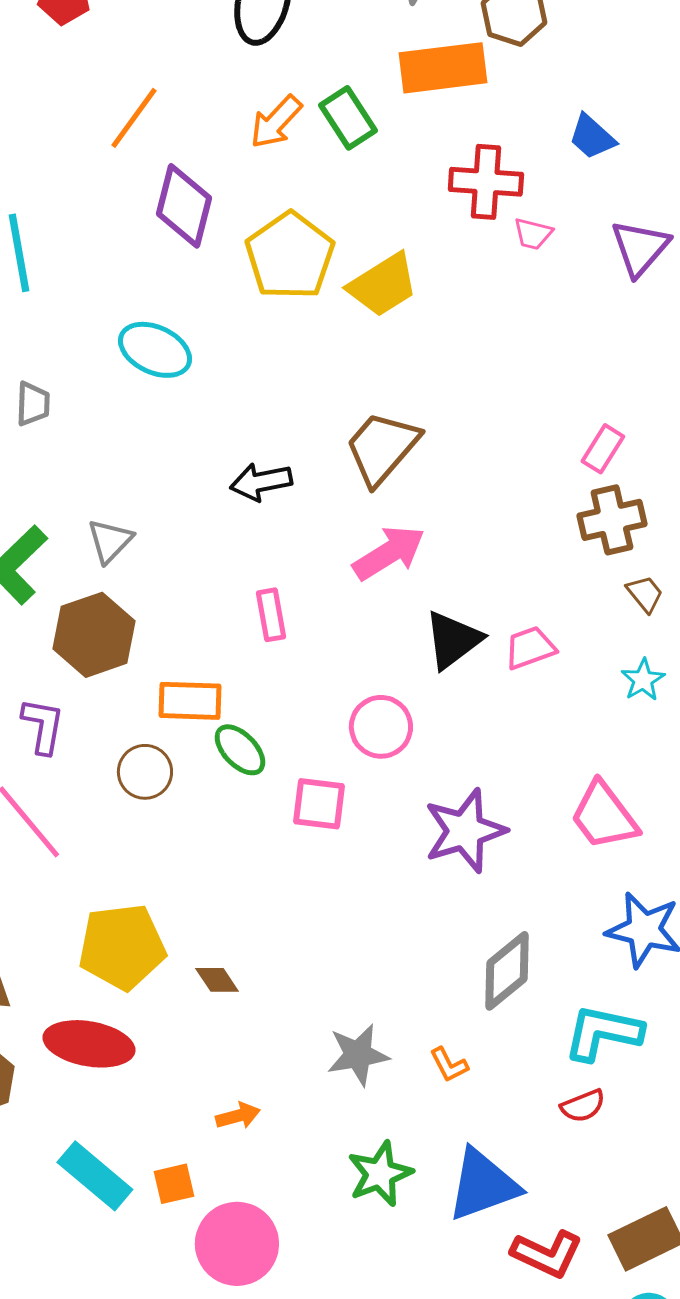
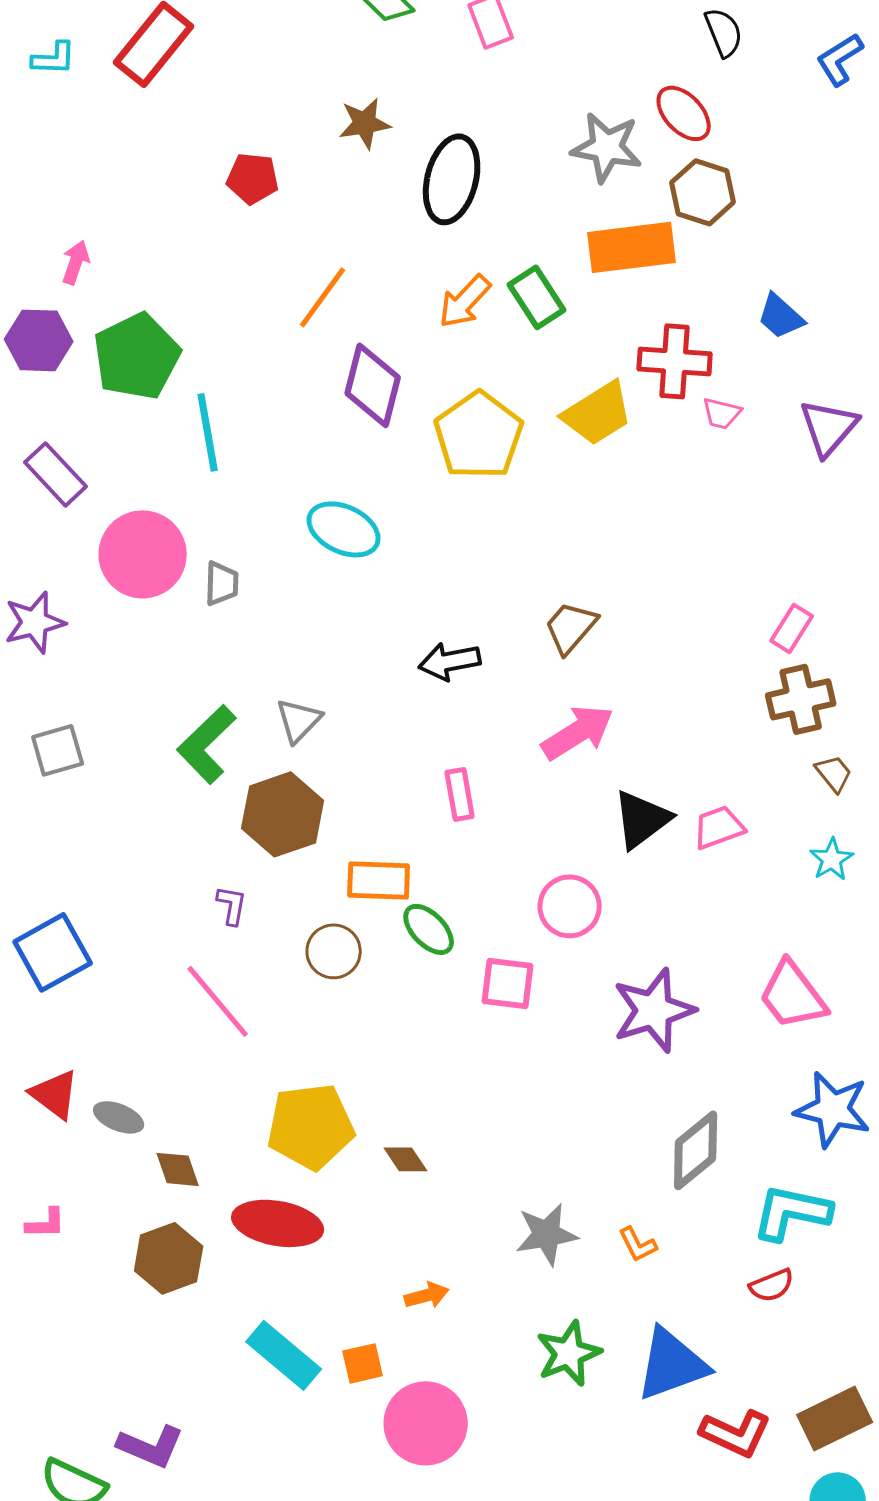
yellow trapezoid: (383, 285) -> (598, 413), moved
brown trapezoid: (382, 448) -> (571, 627), size x0.7
purple L-shape: (43, 726) -> (232, 905), size x0.7

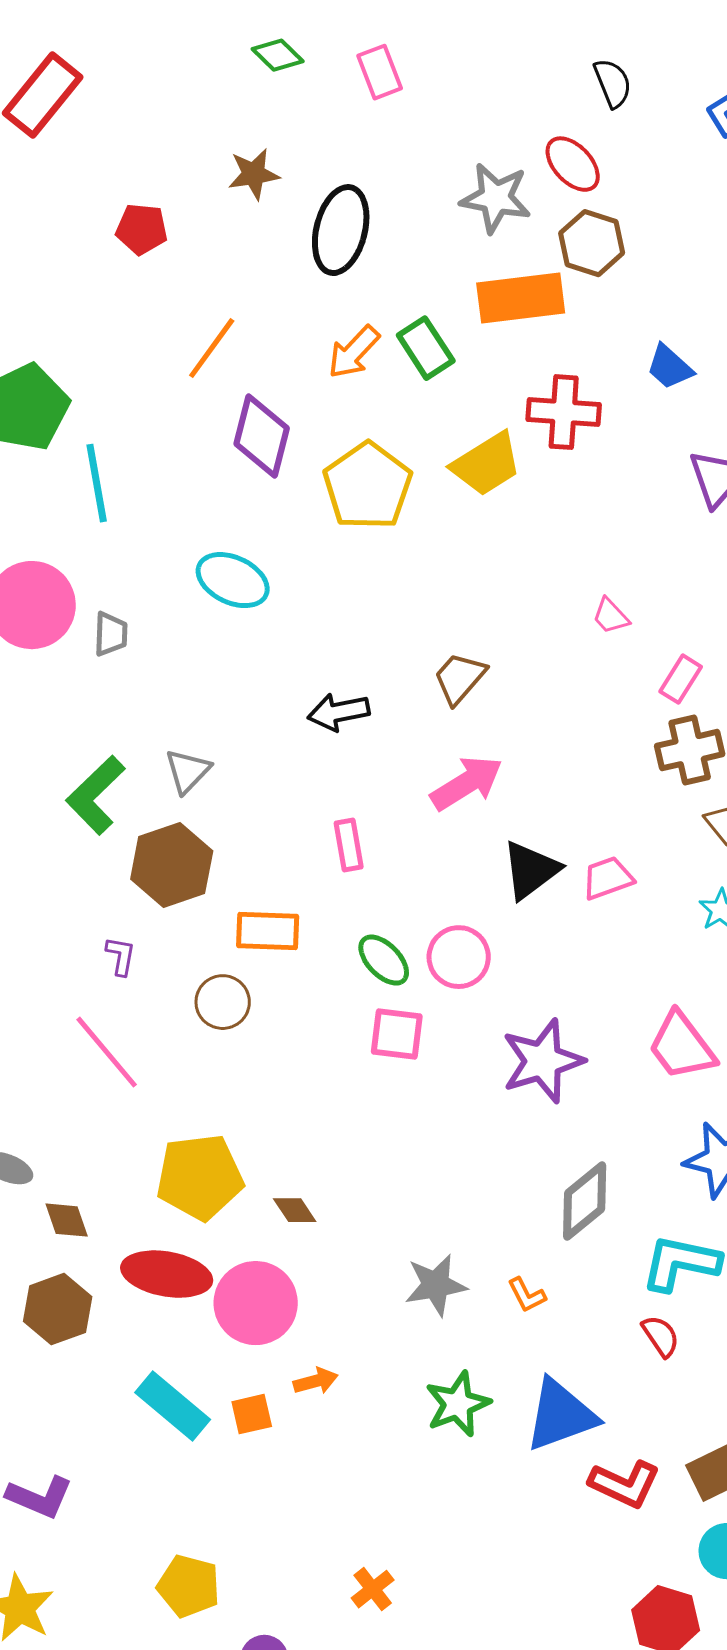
pink trapezoid: (722, 413) -> (611, 616), moved, turned 33
green ellipse: (429, 929) -> (384, 960), moved
red semicircle: (772, 1285) -> (661, 1336), turned -102
orange arrow: (427, 1295) -> (316, 1381), moved
pink circle: (426, 1423) -> (256, 1303), moved

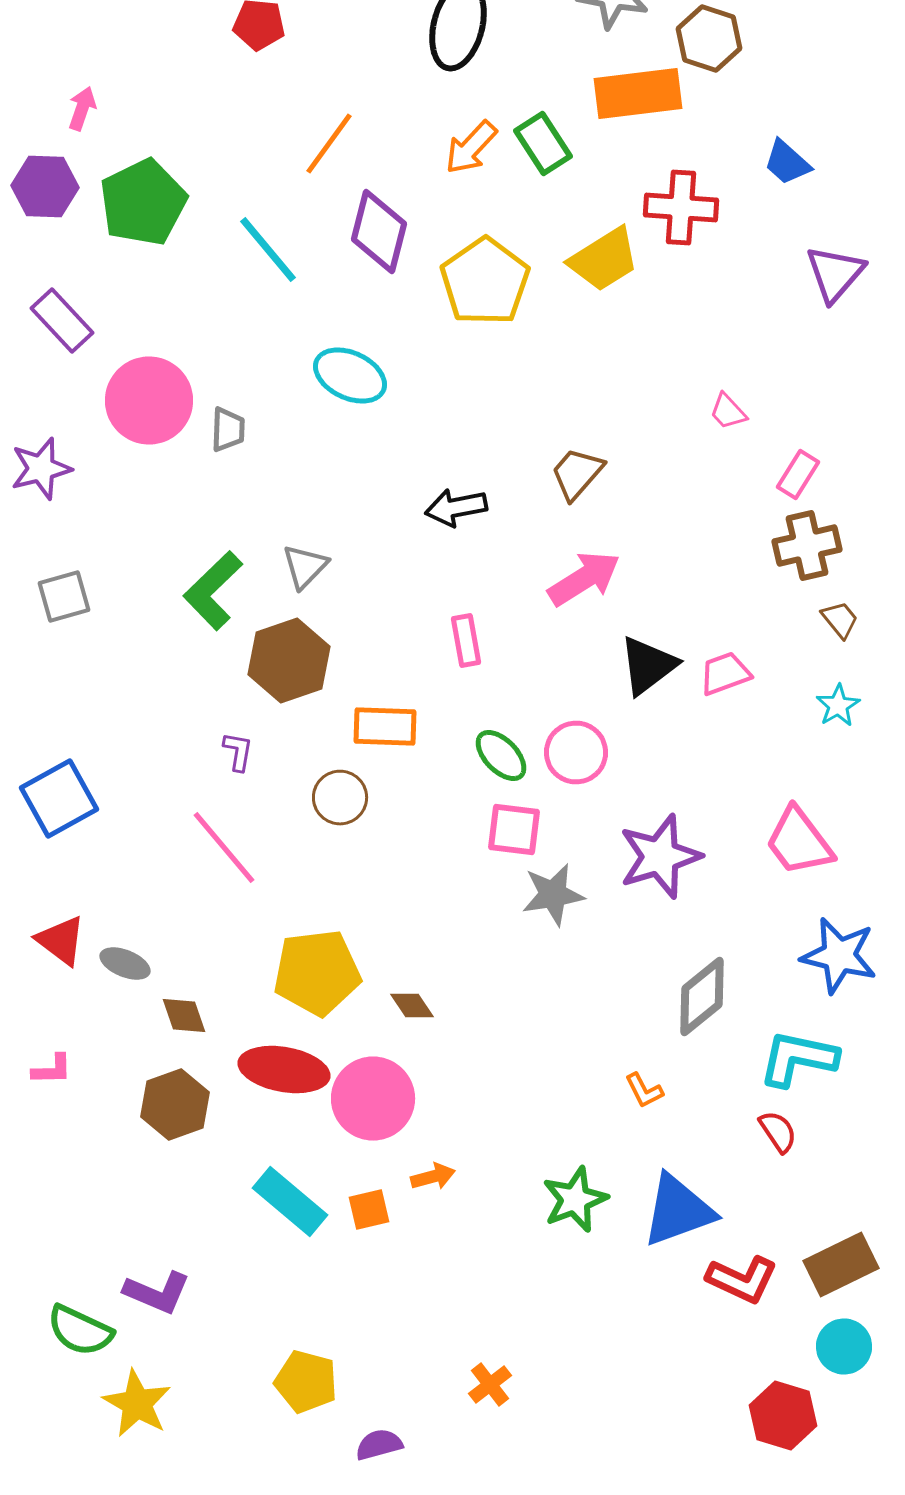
cyan line: (97, 483) -> (268, 250), moved, turned -30
gray star: (436, 1285) -> (553, 894), moved

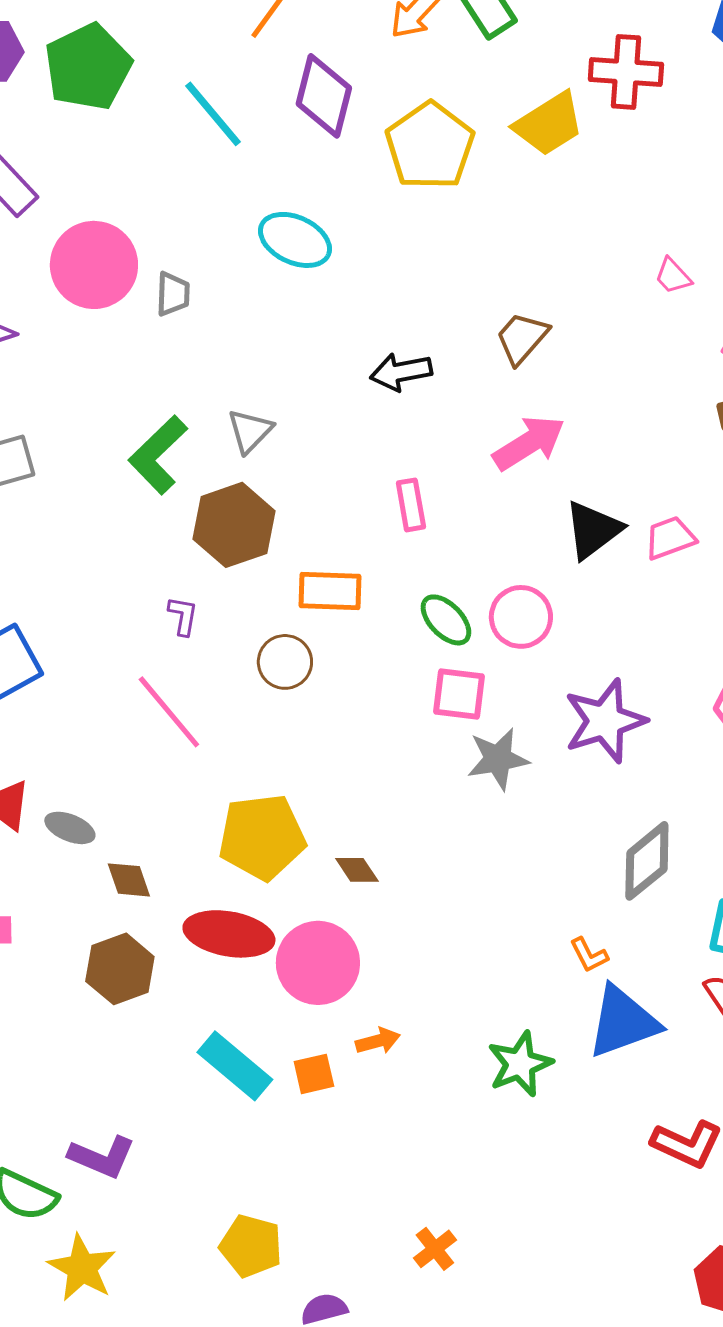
blue triangle: (678, 1210) -> (623, 1022), moved

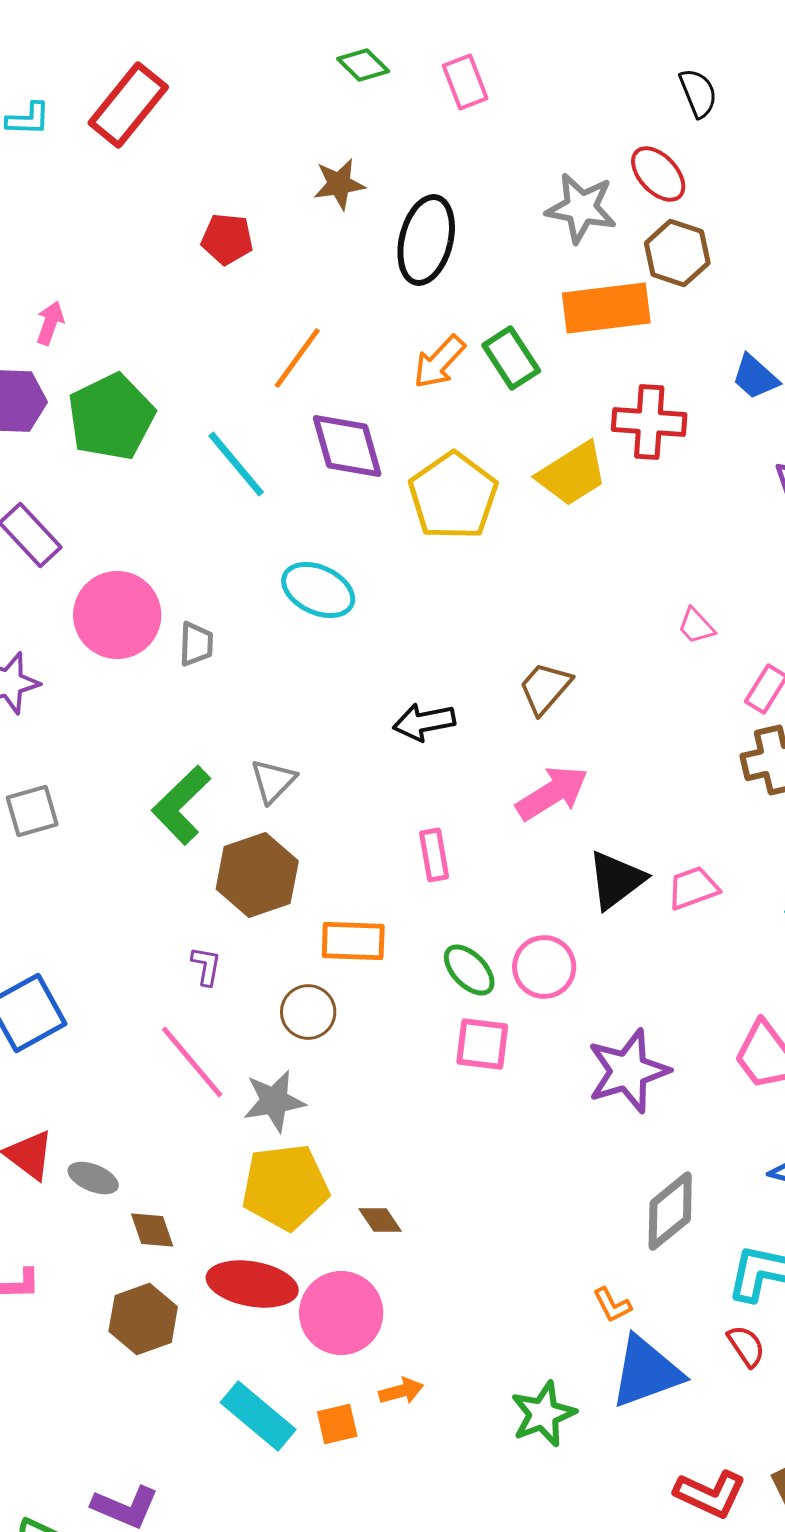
purple diamond: (324, 96) -> (347, 446), turned -30
gray star: (498, 759) -> (274, 1101), moved

